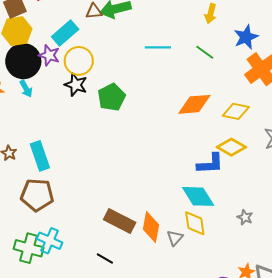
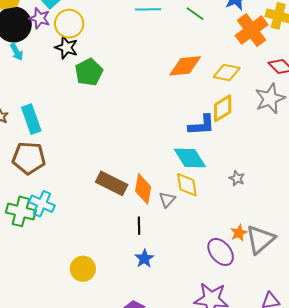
green pentagon: (112, 97) -> (89, 72), moved
yellow diamond: (231, 147) -> (223, 108), turned -60
black line: (105, 259) -> (139, 226), moved, turned 60

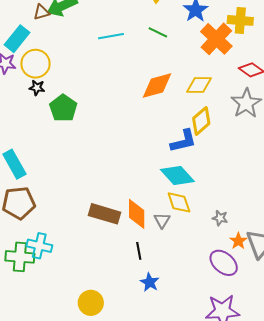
black star: (66, 48) -> (37, 88), size x0.7
gray star: (237, 178) -> (220, 218), moved

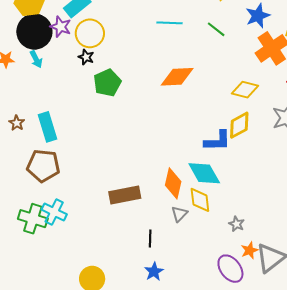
orange diamond: (157, 85) -> (177, 77), moved
brown rectangle: (105, 214) -> (125, 195), turned -40
orange diamond: (137, 214) -> (173, 183), moved

